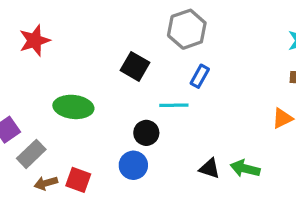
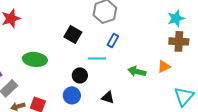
black triangle: (210, 169) -> (108, 97), moved
green arrow: (245, 169) -> (137, 71), moved

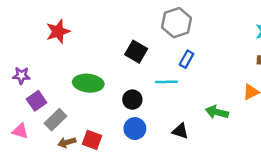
green arrow: (137, 71) -> (217, 112), moved
black circle: (80, 75) -> (132, 100), moved

